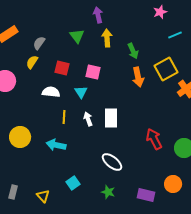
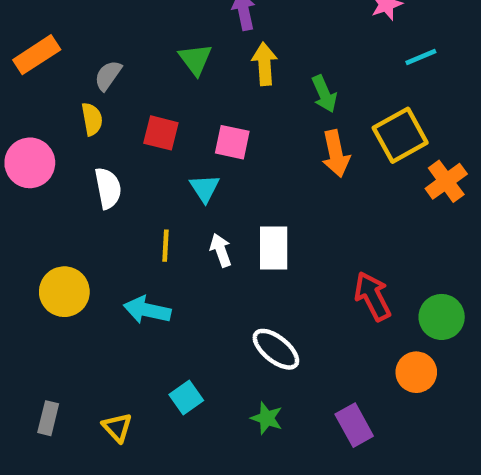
yellow semicircle: (32, 62) -> (92, 119), turned 136
white semicircle: (51, 92) -> (108, 188), moved, turned 72
orange circle: (173, 184) -> (416, 372), moved
purple rectangle: (146, 195) -> (354, 425), turned 48

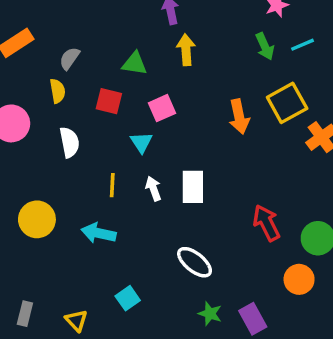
green triangle: (195, 59) -> (135, 63), moved, turned -44
green arrow: (324, 94) -> (265, 46), moved
pink square: (232, 142) -> (162, 108), turned -36
green star: (267, 418) -> (210, 314), moved

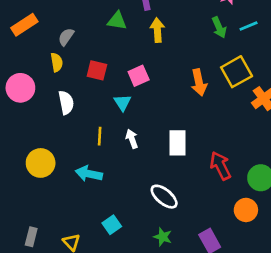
green triangle: (135, 63) -> (117, 21), moved
white rectangle: (193, 187) -> (177, 143), moved
green star: (210, 314) -> (163, 237), moved

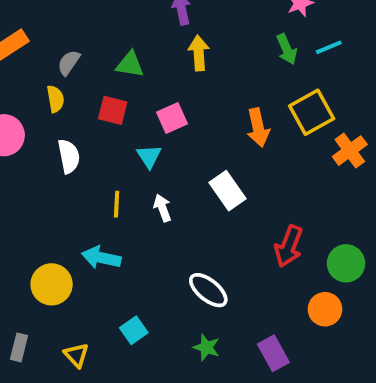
green triangle: (117, 21) -> (130, 64), moved
white rectangle: (177, 143) -> (227, 191), moved, turned -35
yellow circle: (41, 163) -> (52, 284), moved
red arrow: (220, 166) -> (289, 246), turned -132

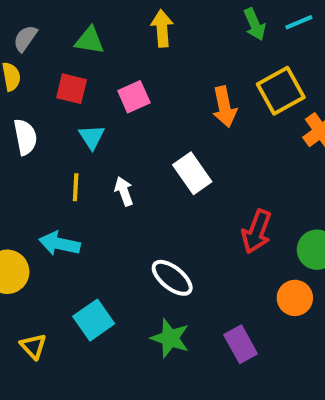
cyan triangle: (149, 156) -> (92, 137), moved
cyan square: (134, 330) -> (94, 320), size x1.4
green star: (206, 347) -> (170, 338), size x1.4

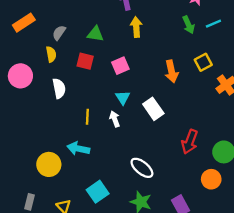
yellow square: (281, 91) -> (203, 62), size x0.7
cyan triangle: (92, 137) -> (123, 97), moved

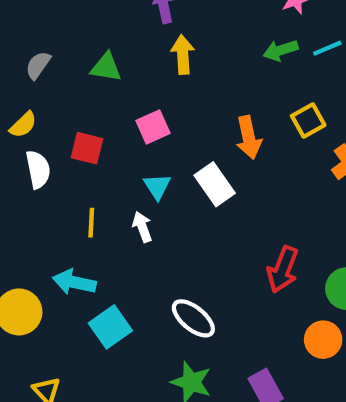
green arrow: (188, 25) -> (281, 50), turned 96
yellow semicircle: (51, 54) -> (23, 125), moved, turned 56
red square: (85, 61) -> (87, 148), moved
white rectangle: (153, 109) -> (215, 184), moved
cyan square: (98, 192) -> (110, 327), moved

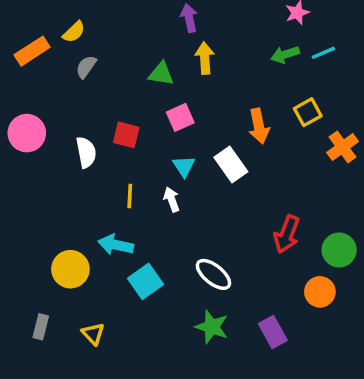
green triangle: (106, 67) -> (161, 74), moved
yellow semicircle: (23, 125) -> (74, 32), moved

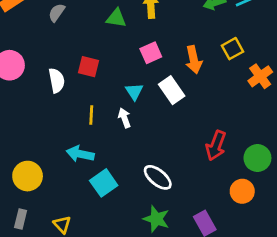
pink square: (180, 117) -> (151, 53), moved
yellow circle: (70, 269) -> (28, 176), moved

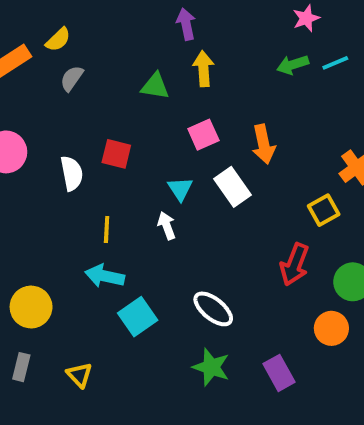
yellow square: (233, 49) -> (324, 210), moved
yellow line: (91, 115) -> (107, 229), moved

